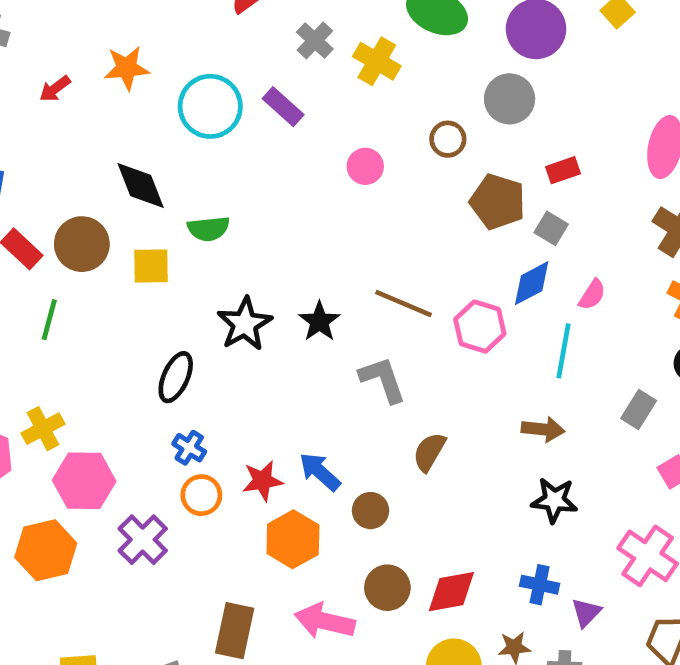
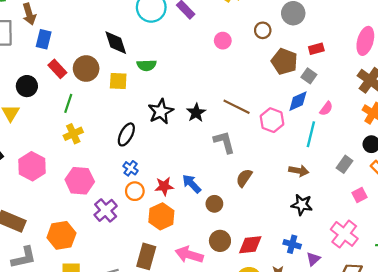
yellow cross: (43, 429) -> (73, 134), moved
orange hexagon: (293, 539) -> (161, 216), moved
orange hexagon: (46, 550) -> (61, 235), moved

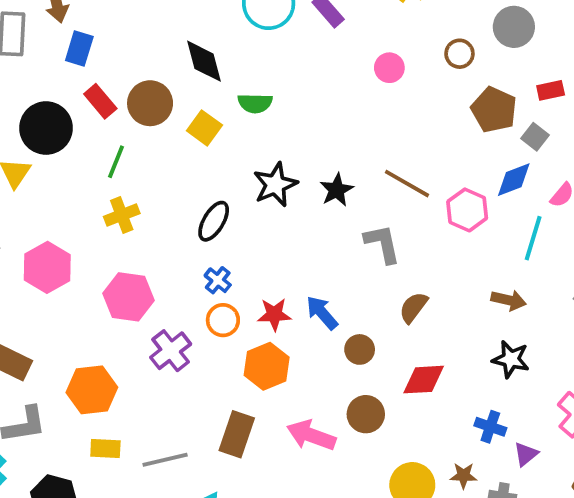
yellow square: (118, 81) -> (204, 128), turned 30
black circle: (27, 86) -> (46, 128), size x1.4
red diamond: (250, 245) -> (424, 380), moved

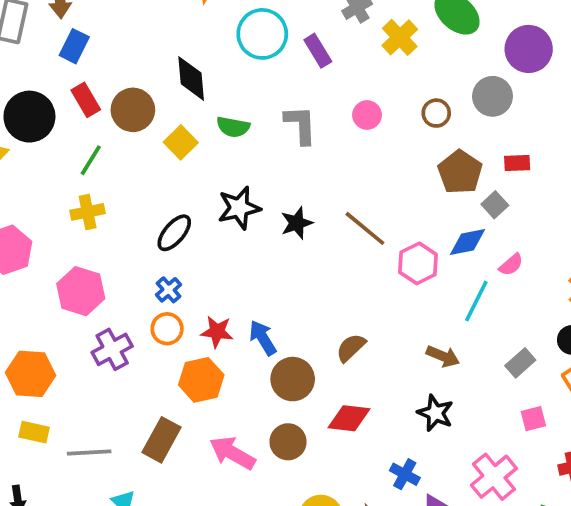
gray L-shape: (382, 244) -> (300, 125), moved
brown circle: (360, 349) -> (293, 379), size x1.5

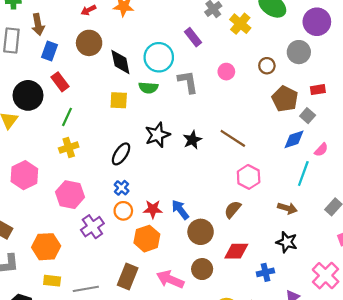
cyan circle: (262, 34) -> (159, 57), moved
brown circle: (133, 110) -> (89, 43), moved
yellow square: (181, 142) -> (119, 100), turned -36
pink hexagon: (418, 263) -> (249, 177), moved
blue cross: (405, 474) -> (265, 272), moved, turned -35

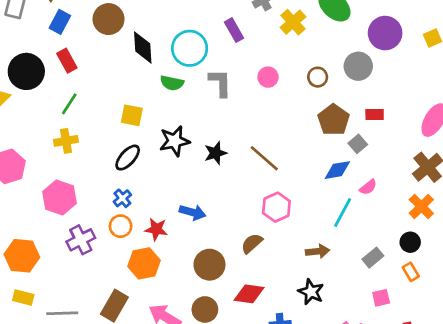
yellow square: (119, 100) -> (132, 115), moved
brown arrow: (287, 208) -> (318, 251), turned -30
blue arrow: (180, 210) -> (192, 212), moved, turned 135

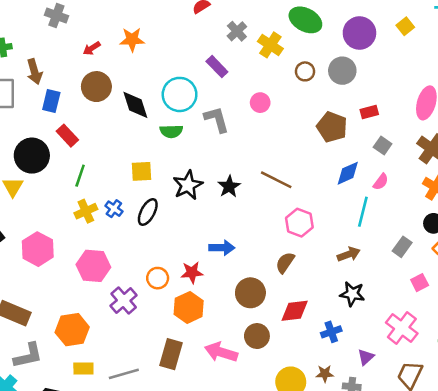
brown circle: (318, 77) -> (305, 71), moved
gray square: (358, 144) -> (383, 146), moved
blue cross: (122, 198) -> (114, 209), moved

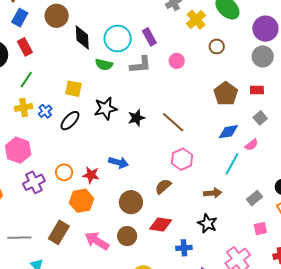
purple rectangle: (217, 67) -> (149, 37), moved
gray circle: (342, 71) -> (263, 56), moved
gray L-shape: (217, 119) -> (140, 65), turned 85

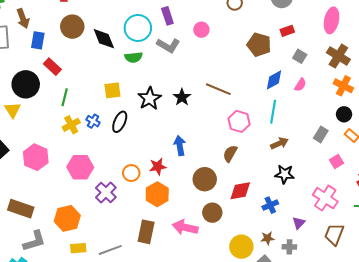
purple rectangle: (149, 37) -> (167, 16), turned 30
gray L-shape: (140, 65) -> (168, 45), turned 55
blue arrow: (119, 162) -> (180, 146), turned -96
cyan line: (232, 164) -> (273, 112), moved

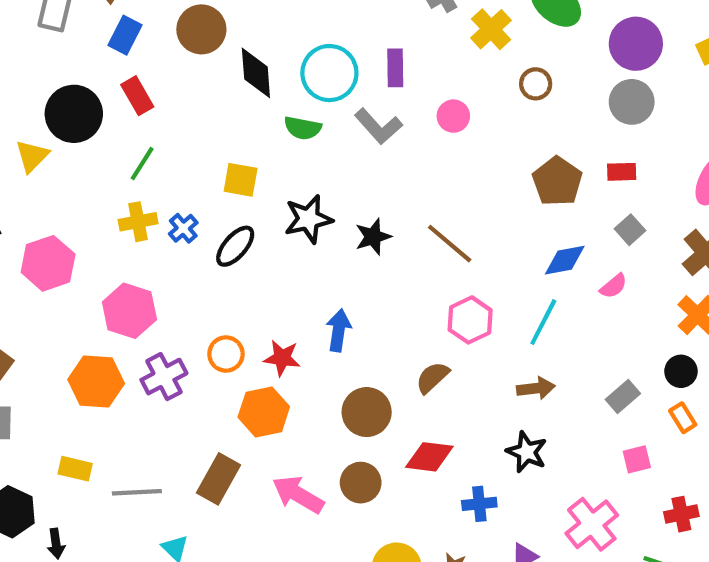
orange hexagon: (67, 218) -> (96, 381), moved

